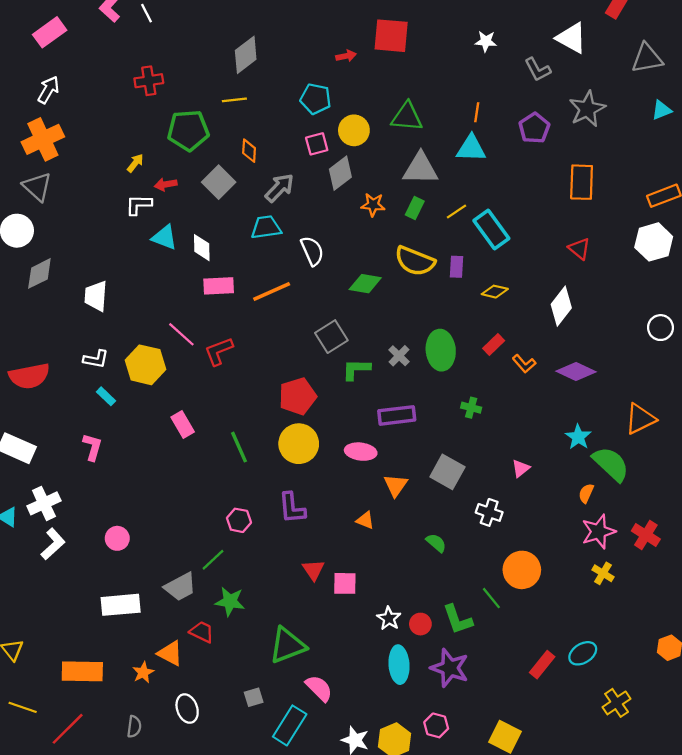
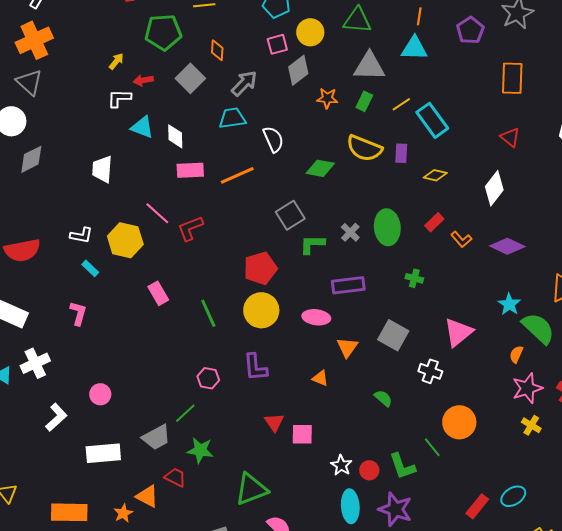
white trapezoid: (96, 296) -> (102, 169), moved
pink triangle: (521, 468) -> (458, 332), size x1.8
white L-shape: (53, 544) -> (56, 417), moved

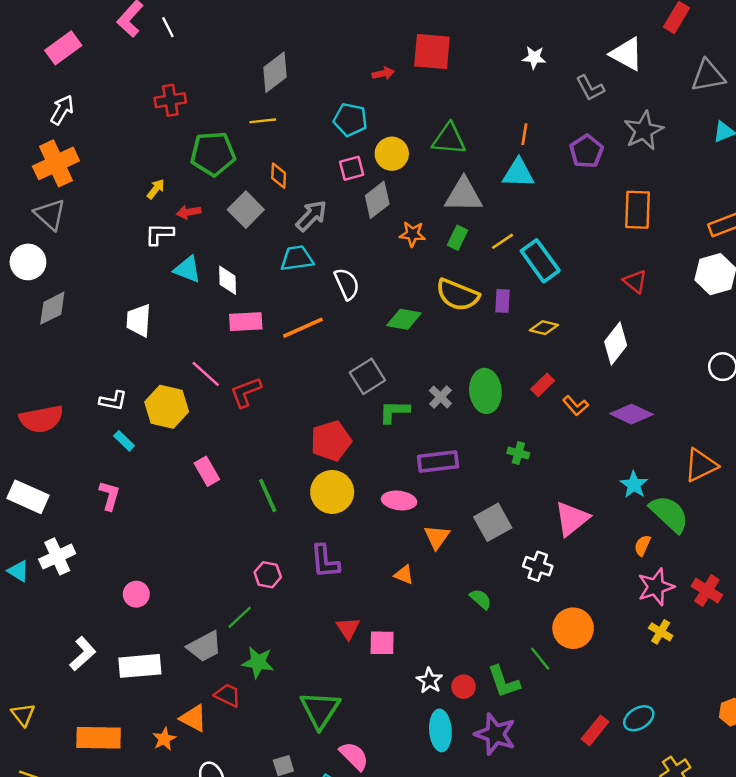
gray square: (393, 335) -> (493, 522), turned 32
white L-shape: (56, 417) -> (83, 654), moved
green triangle: (251, 489) -> (320, 710), turned -36

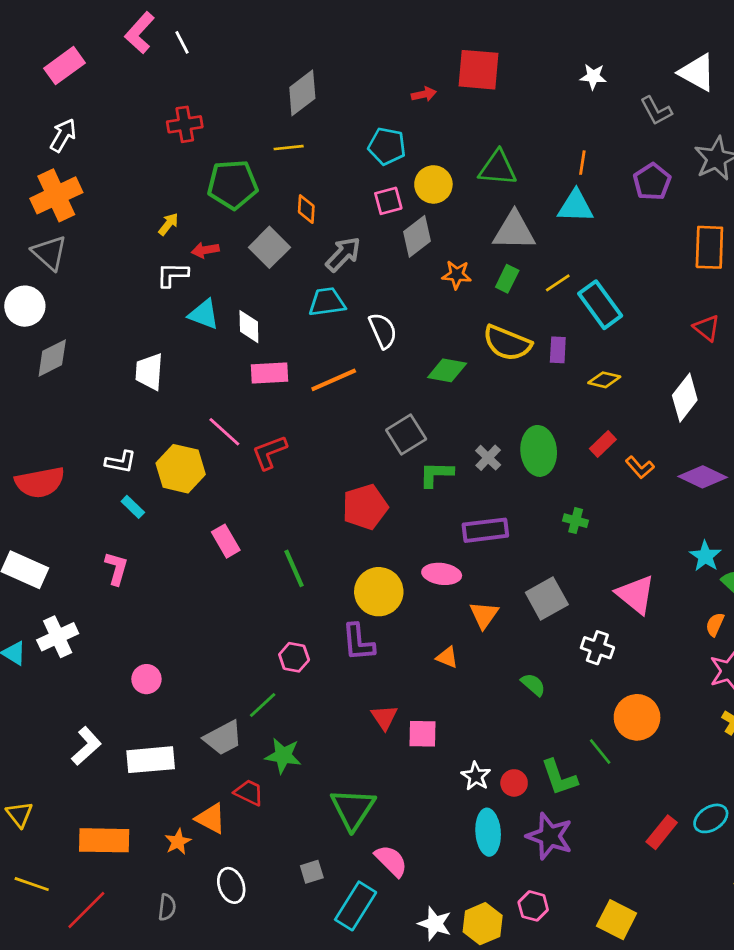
yellow circle: (332, 492) -> (379, 592), moved
pink triangle: (572, 519) -> (636, 594), turned -42

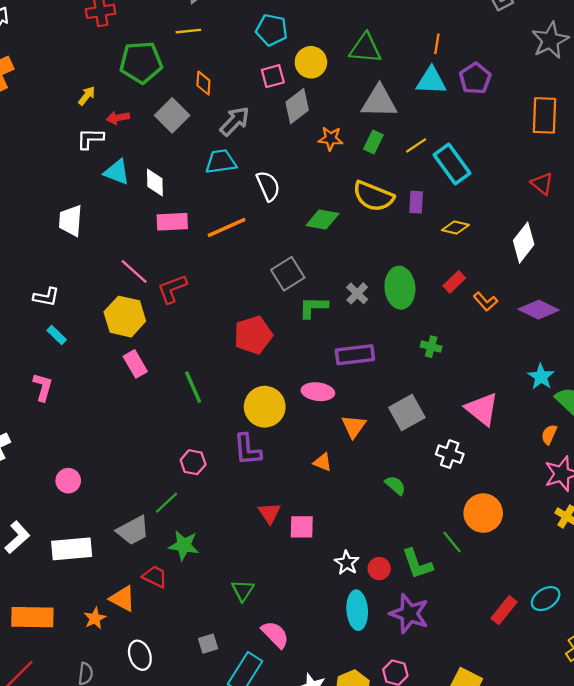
purple pentagon: (652, 182) -> (475, 78), moved
yellow hexagon: (181, 469) -> (125, 317), moved
green triangle: (353, 809) -> (243, 591), size x0.6

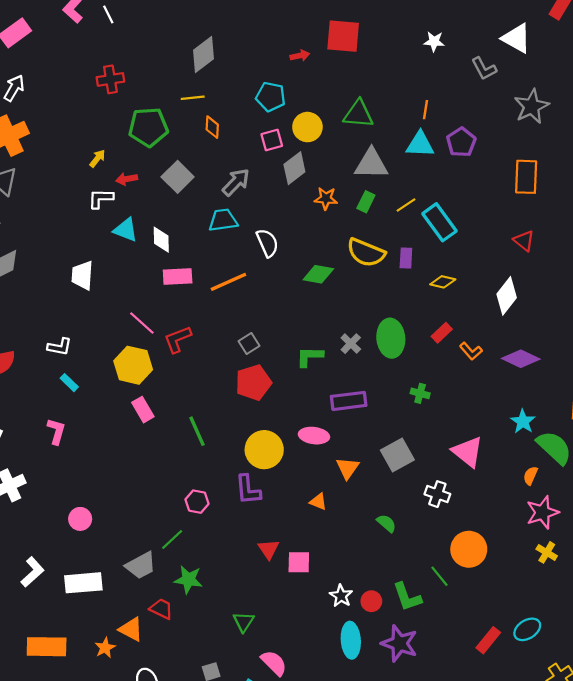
orange diamond: (203, 83) -> (212, 127), moved
gray square: (288, 274) -> (249, 344), moved, size x0.7

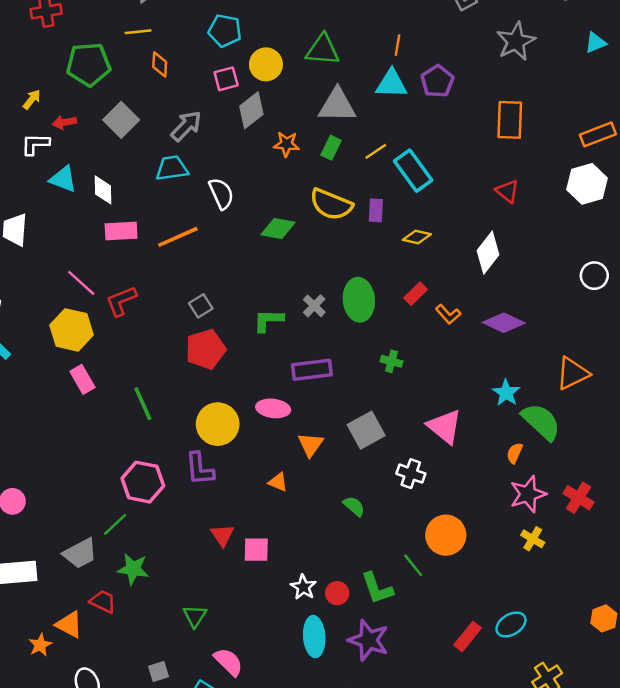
pink hexagon: (197, 502) -> (143, 482), size x1.6

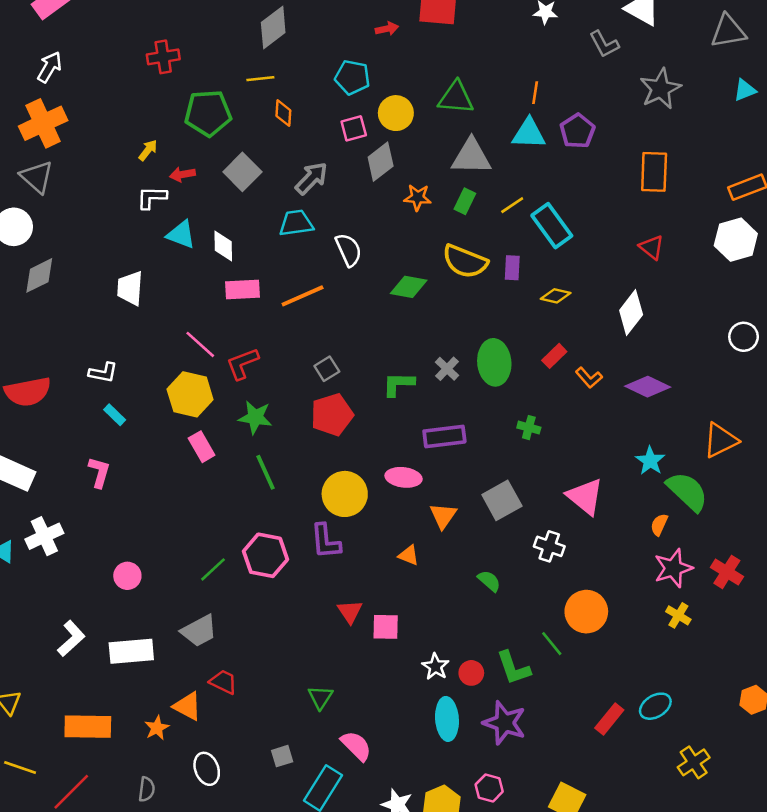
green line: (115, 524) -> (213, 569), moved
green star: (133, 569) -> (255, 417), moved

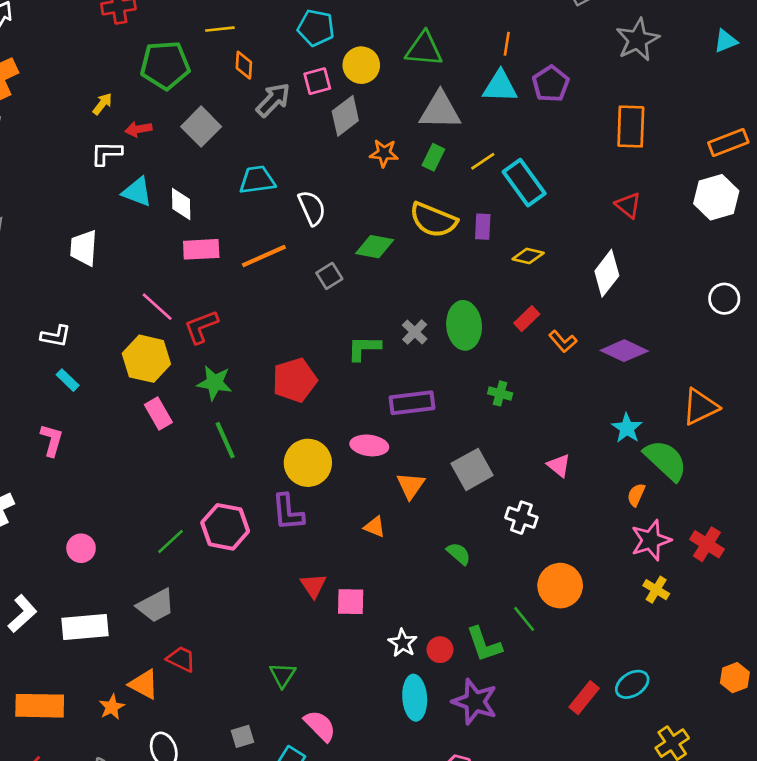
gray arrow: (311, 178) -> (273, 100), moved
gray square: (327, 369) -> (329, 276), moved
pink triangle: (585, 497) -> (559, 465), size x0.6

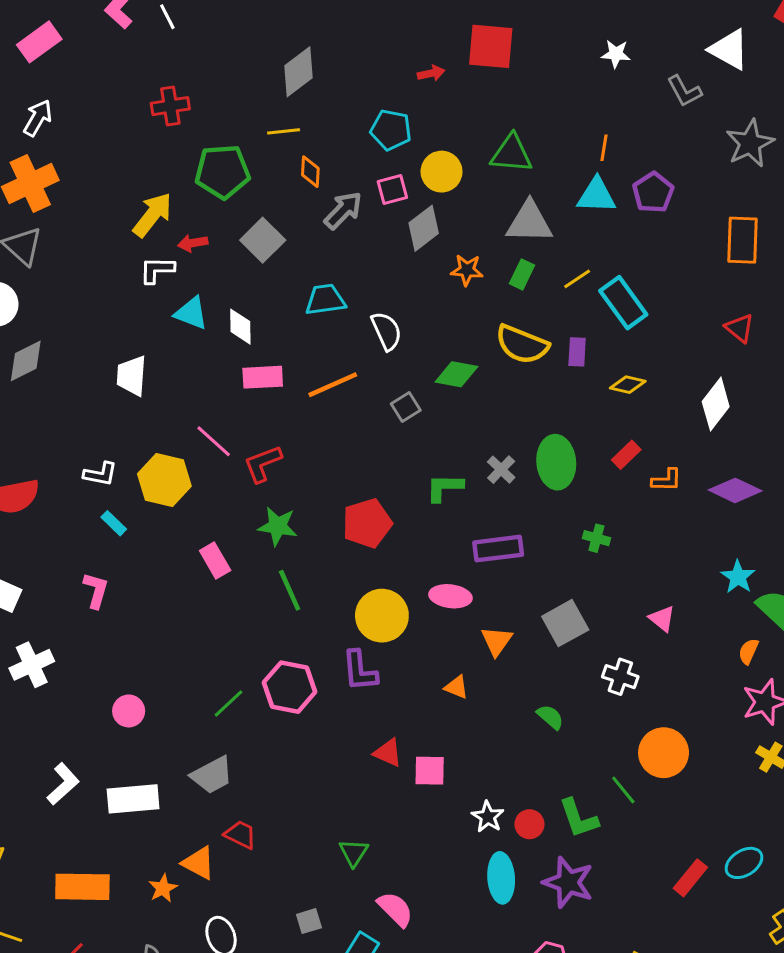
yellow arrow: (102, 104) -> (152, 215), size x1.8
orange L-shape: (563, 341) -> (667, 480), turned -48
yellow hexagon: (146, 359) -> (164, 480), moved
red triangle: (313, 586) -> (388, 753), turned -32

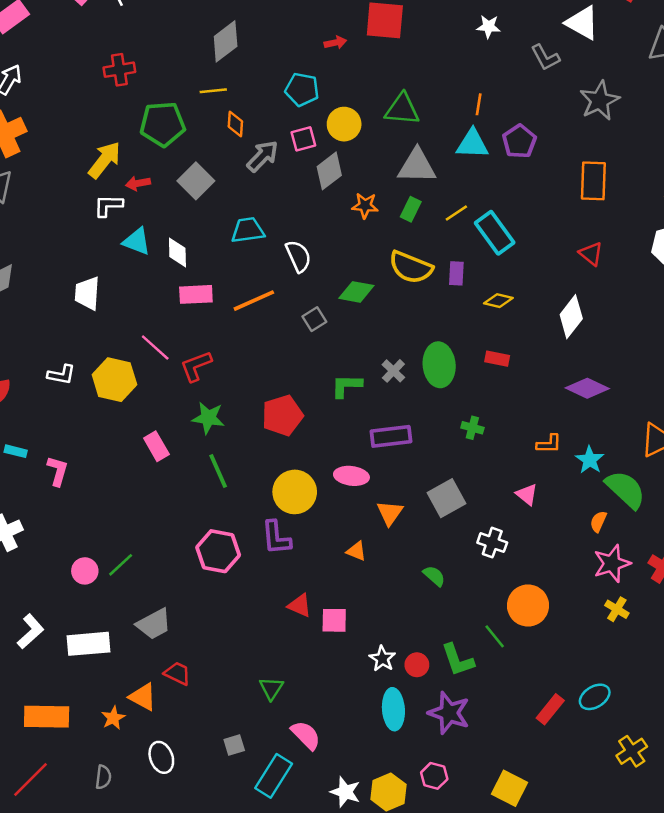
red rectangle: (626, 455) -> (497, 359), turned 55
orange L-shape: (667, 480) -> (549, 444), moved
cyan rectangle: (114, 523) -> (16, 451), moved, turned -30
green line: (228, 704) -> (121, 565), moved

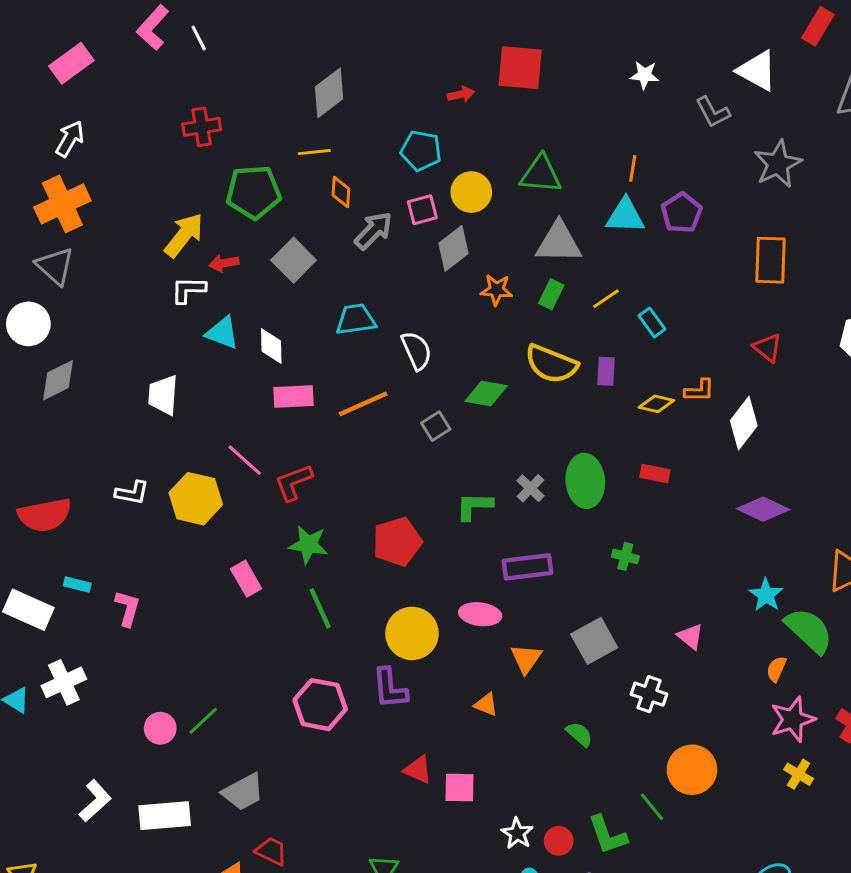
cyan rectangle: (495, 233) -> (652, 322), size x0.6
orange L-shape: (549, 444) -> (699, 391), moved

